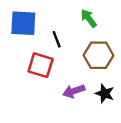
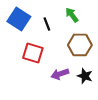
blue square: (23, 23) -> (19, 19), turned 30
black line: (57, 39) -> (47, 24), moved

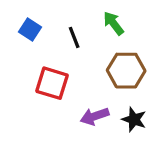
blue square: (19, 19) -> (30, 30), size x0.6

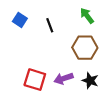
green arrow: (114, 23) -> (87, 16), moved
red square: (52, 83) -> (35, 80), moved

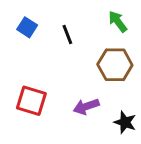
red square: (35, 80) -> (31, 101), moved
black star: (90, 81) -> (125, 122), moved

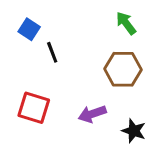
black line: (67, 35) -> (52, 52), moved

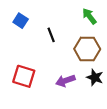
black line: (52, 52) -> (51, 35), moved
black star: (134, 131) -> (95, 77), moved

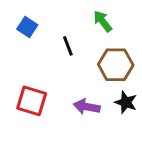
green arrow: (89, 16) -> (103, 21), moved
purple arrow: (65, 81) -> (87, 107), turned 30

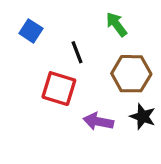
red square: (32, 101) -> (59, 89), moved

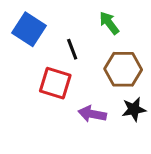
blue square: (31, 31) -> (29, 29), size x1.5
black star: (143, 117) -> (134, 109), turned -30

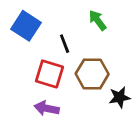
brown hexagon: (123, 69) -> (92, 74), moved
purple arrow: (92, 114) -> (47, 108), moved

